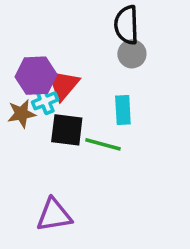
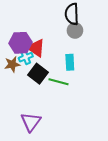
red triangle: (63, 85) -> (36, 48), turned -36
black square: (67, 130) -> (38, 74), turned 30
purple triangle: (54, 215) -> (31, 122), turned -45

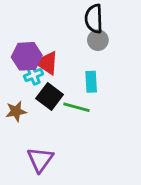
brown star: (12, 64) -> (16, 111), moved

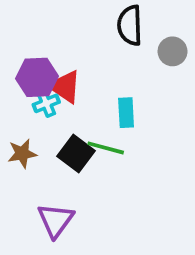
gray circle: (98, 40) -> (173, 51), moved
black square: (50, 97) -> (76, 153), moved

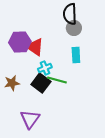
gray circle: (173, 51) -> (74, 28), moved
cyan cross: (46, 103) -> (45, 68), moved
cyan rectangle: (126, 113) -> (76, 55), moved

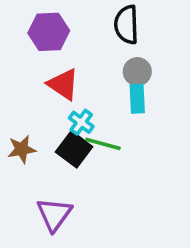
gray circle: (74, 28) -> (137, 72), moved
purple hexagon: (20, 42) -> (49, 32), moved
cyan cross: (45, 68) -> (81, 122), turned -32

